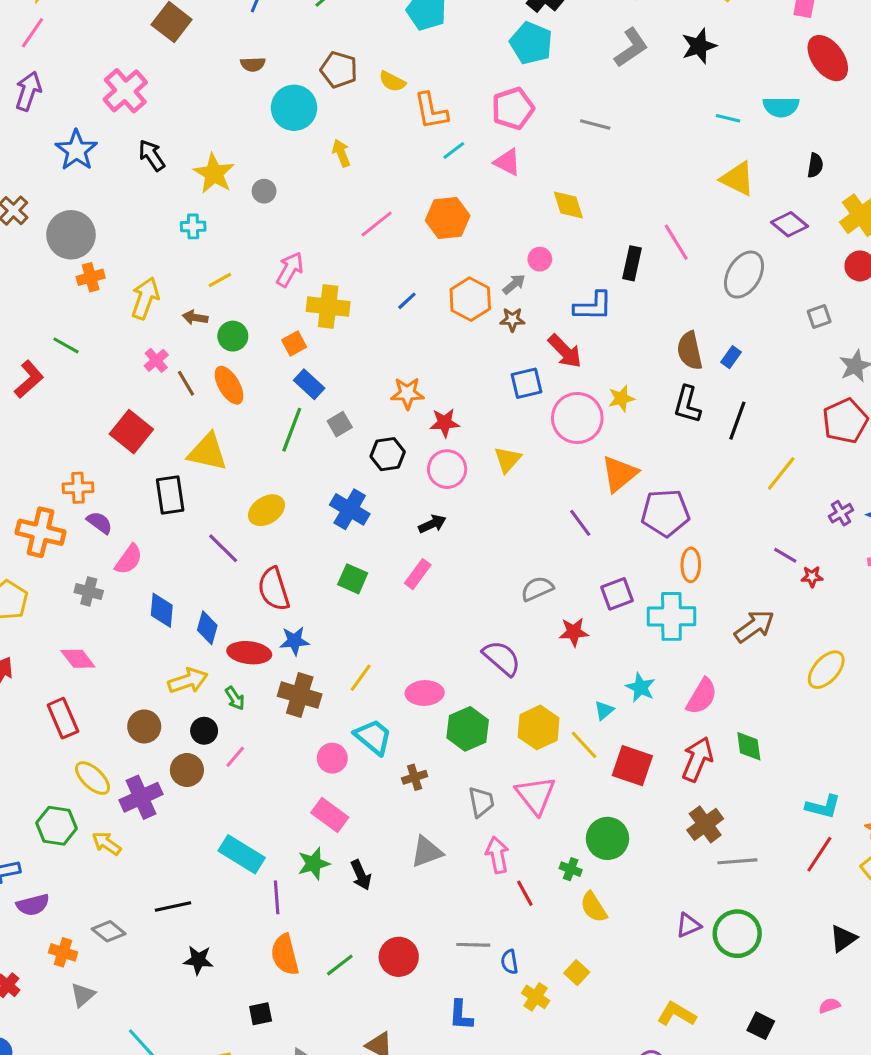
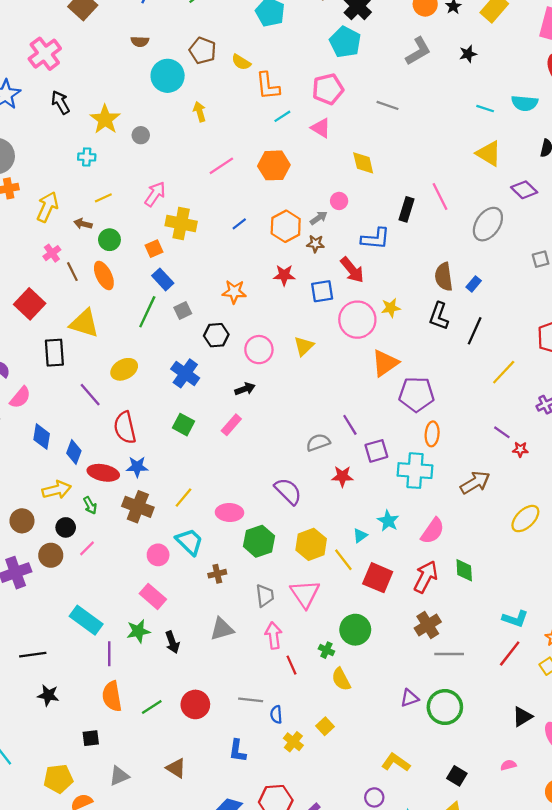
black star: (699, 46) -> (468, 54), size x0.7
red star: (445, 423) -> (284, 275), moved
purple line: (580, 523) -> (350, 425), moved

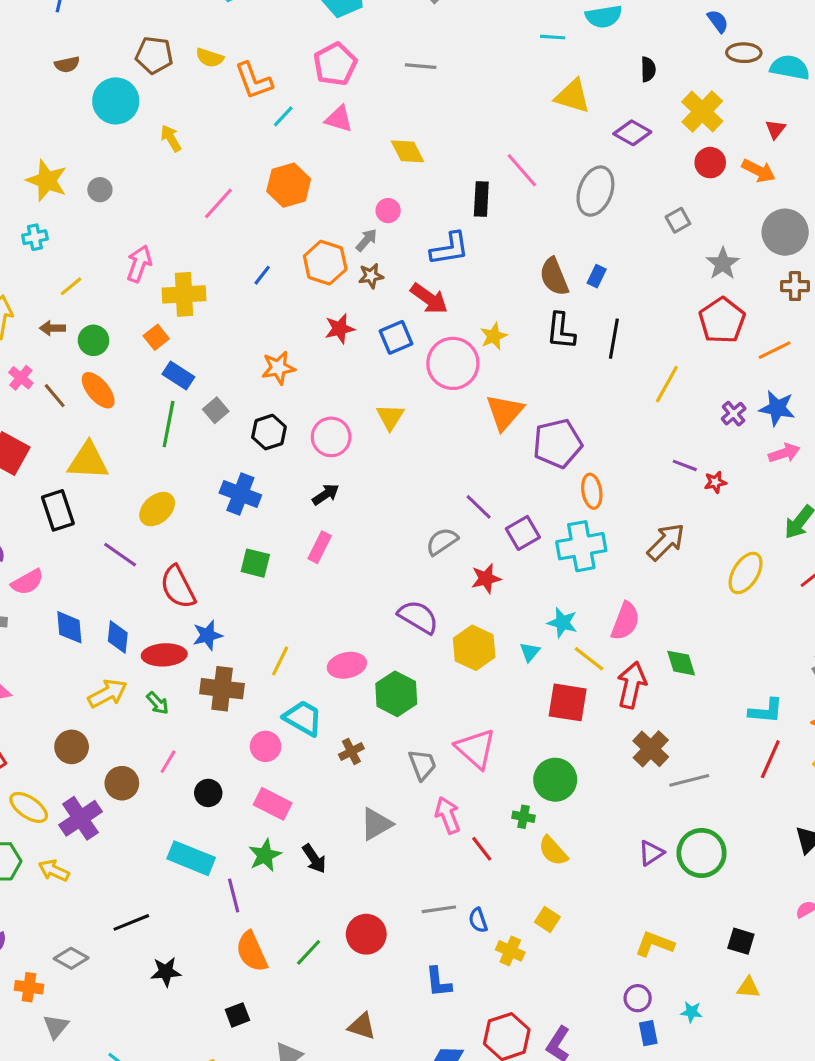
pink semicircle: (20, 397) -> (27, 582), turned 35
black circle: (66, 527) -> (208, 793), moved
yellow hexagon: (311, 544) -> (474, 648), moved
yellow line: (343, 560) -> (589, 659), moved

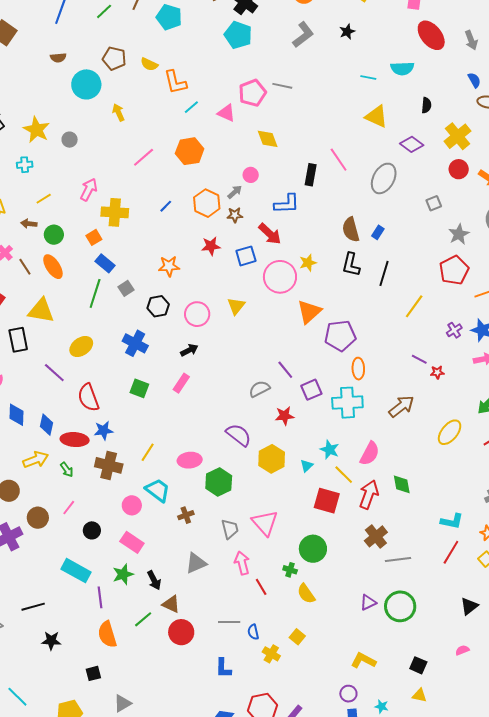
pink pentagon: (335, 64) -> (252, 93), moved
green line: (309, 952) -> (143, 619), moved
brown triangle: (362, 1026) -> (171, 604), moved

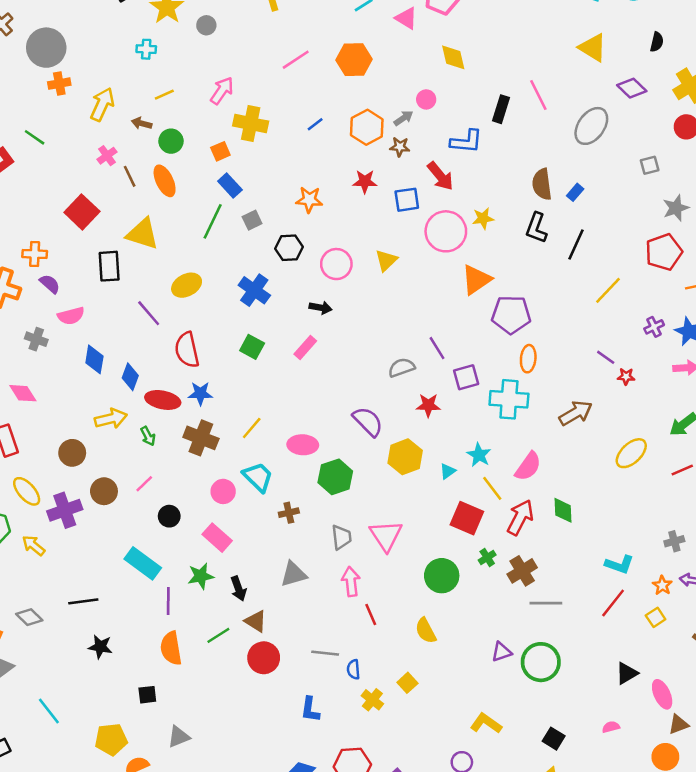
black arrow: (189, 350) -> (321, 308), turned 30
green cross: (290, 570) -> (487, 557), moved, turned 32

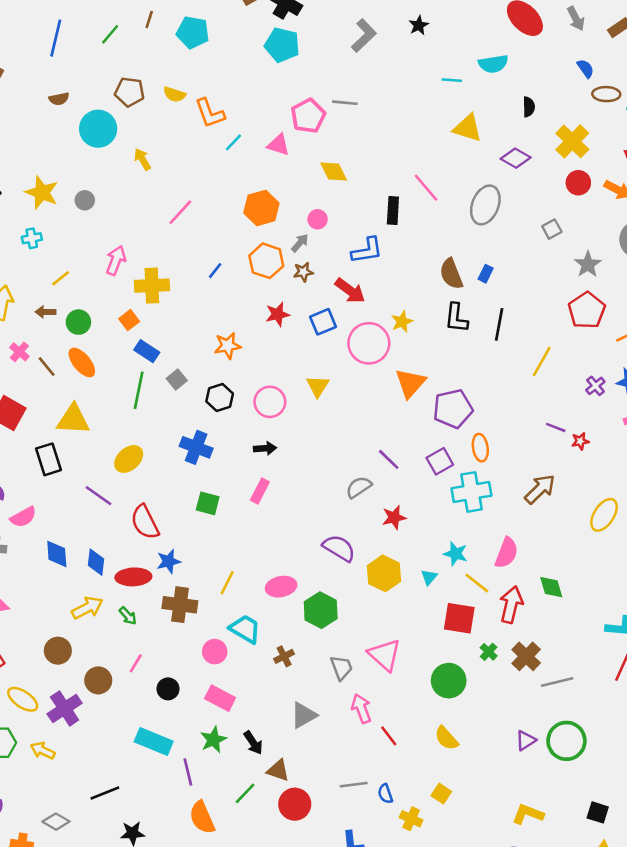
orange hexagon: (354, 60) -> (261, 208), moved
purple square: (466, 377) -> (440, 461), moved

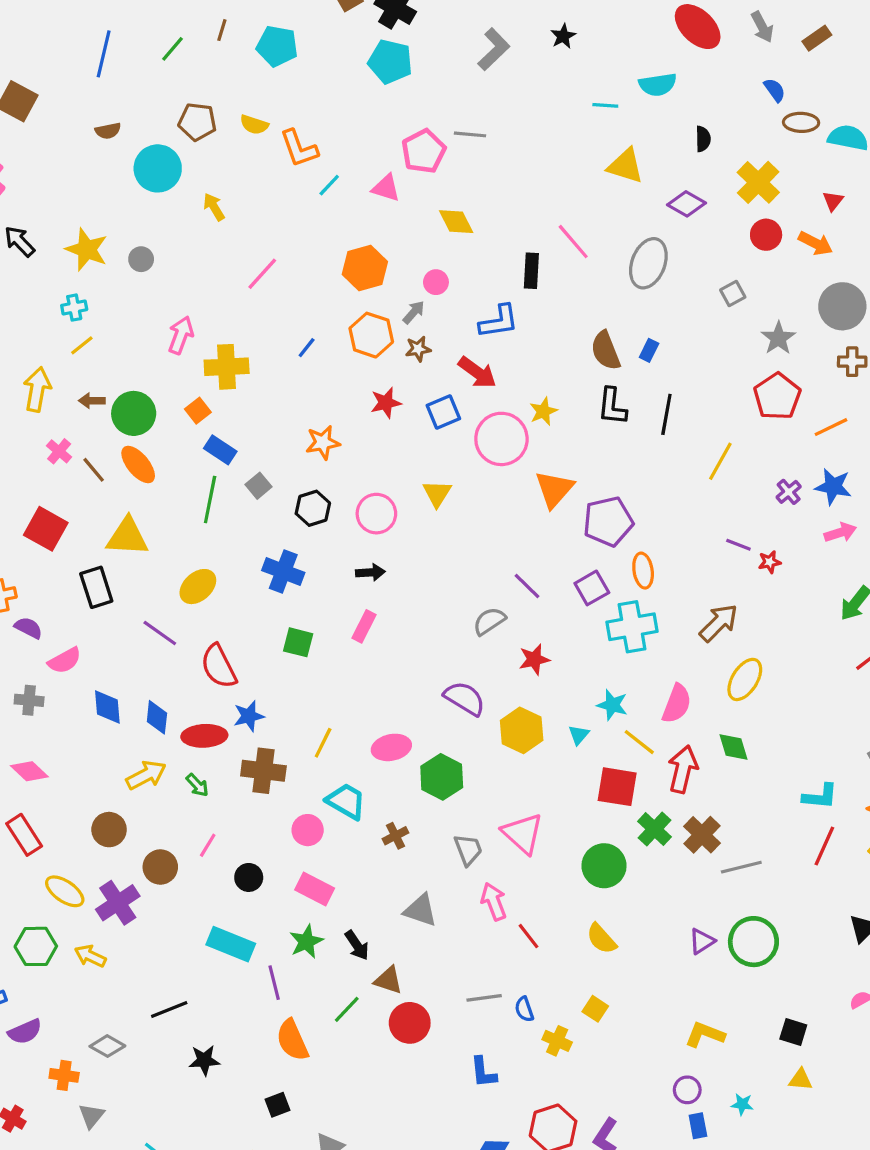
yellow line: (61, 278) -> (82, 345), moved
green circle: (78, 322) -> (134, 413), size x1.4
yellow ellipse: (604, 515) -> (745, 679), moved
green cross: (489, 652) -> (655, 829), size x1.5
gray triangle: (304, 715) -> (420, 910), turned 48

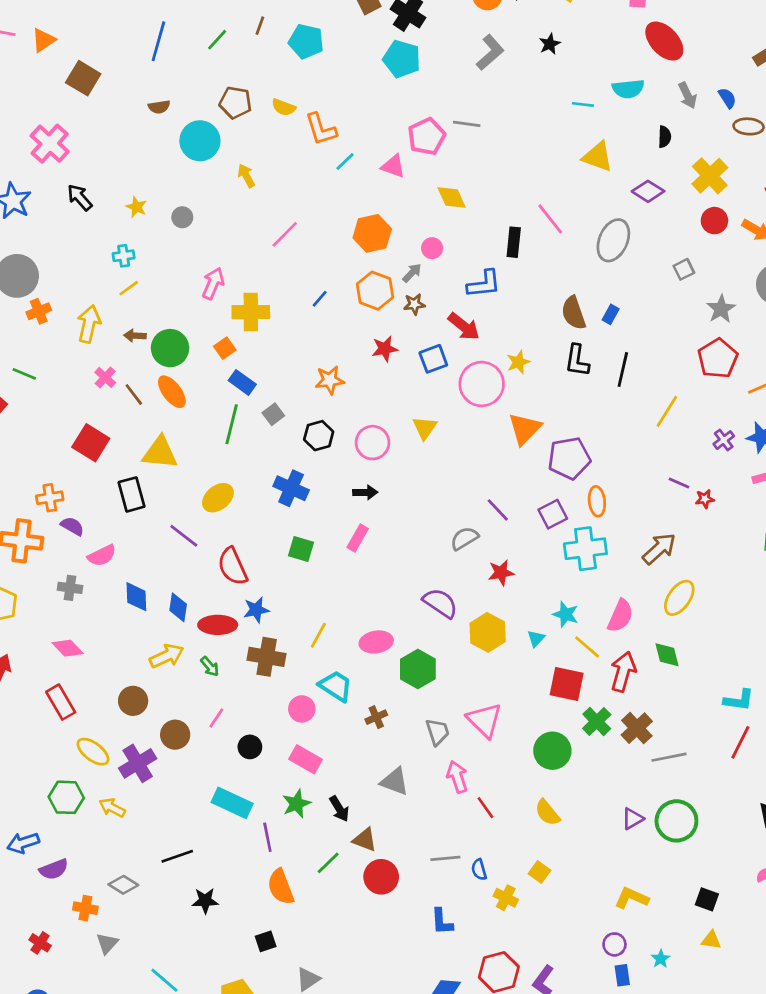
gray arrow: (762, 27) -> (687, 95), moved
yellow star: (87, 250) -> (136, 207), size x0.6
cyan star: (742, 1104) -> (661, 959), turned 30

